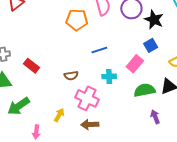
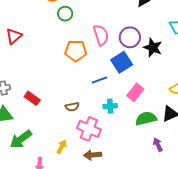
blue square: (151, 45) -> (122, 62), moved, size x1.5

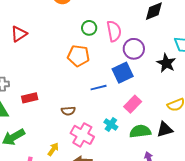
green circle: (65, 14) -> (89, 28), moved
pink semicircle: (101, 35) -> (114, 31), moved
black star: (153, 48) -> (166, 63), moved
red rectangle: (32, 98) -> (30, 98), turned -56
cyan cross: (110, 106) -> (111, 124), moved, turned 32

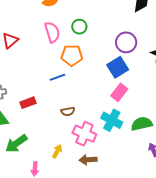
pink semicircle: (114, 31) -> (52, 32), moved
blue line: (99, 88) -> (57, 77), moved
pink rectangle: (133, 104) -> (119, 92), moved
cyan cross: (111, 124) -> (112, 120), size x1.5

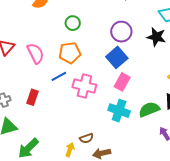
pink semicircle: (52, 32) -> (36, 53), moved
red rectangle: (28, 103) -> (32, 97), moved, turned -42
brown semicircle: (68, 111) -> (86, 138), moved
pink cross: (84, 134) -> (84, 86), moved

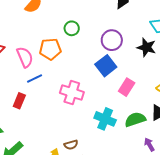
green circle: (73, 23) -> (72, 28), moved
orange pentagon: (70, 53) -> (50, 49), moved
blue line: (59, 76) -> (35, 78), moved
pink rectangle: (122, 82) -> (127, 87), moved

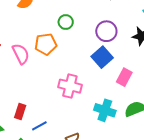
blue line: (35, 78) -> (39, 126), moved
red rectangle: (19, 101) -> (20, 112), moved

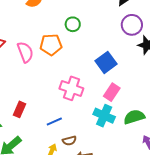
purple circle: (106, 31) -> (132, 25), moved
pink rectangle: (124, 77) -> (112, 92), moved
blue line: (39, 126) -> (54, 121), moved

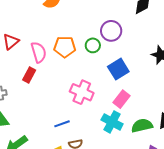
green circle: (73, 24) -> (93, 45), moved
purple circle: (132, 25) -> (111, 31), moved
red rectangle: (20, 109) -> (29, 75), moved

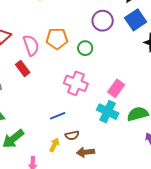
green circle: (93, 45) -> (85, 48), moved
blue square: (118, 69) -> (136, 20), moved
red rectangle: (29, 75) -> (23, 69), turned -63

